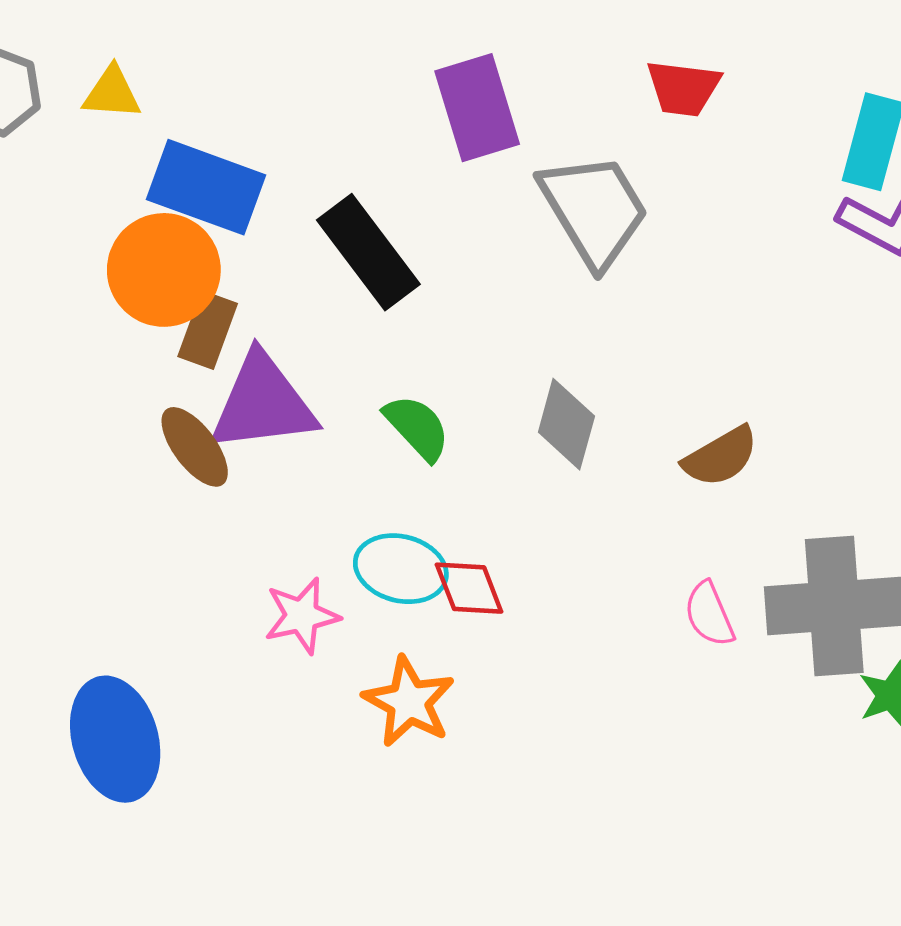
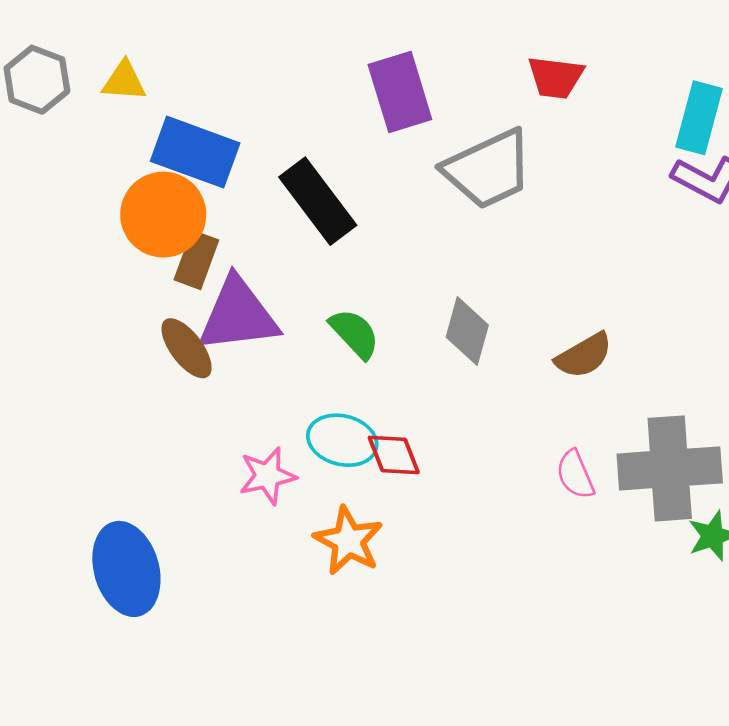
gray trapezoid: (594, 210) -> (488, 169), turned 96

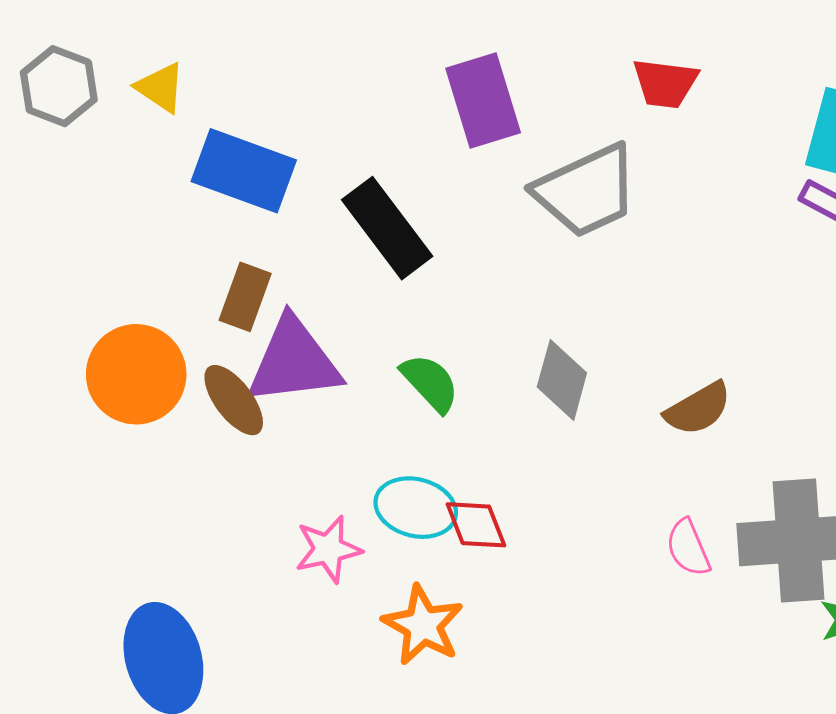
yellow triangle: (124, 81) -> (161, 88), turned 30
orange circle: (163, 215) -> (136, 374), moved

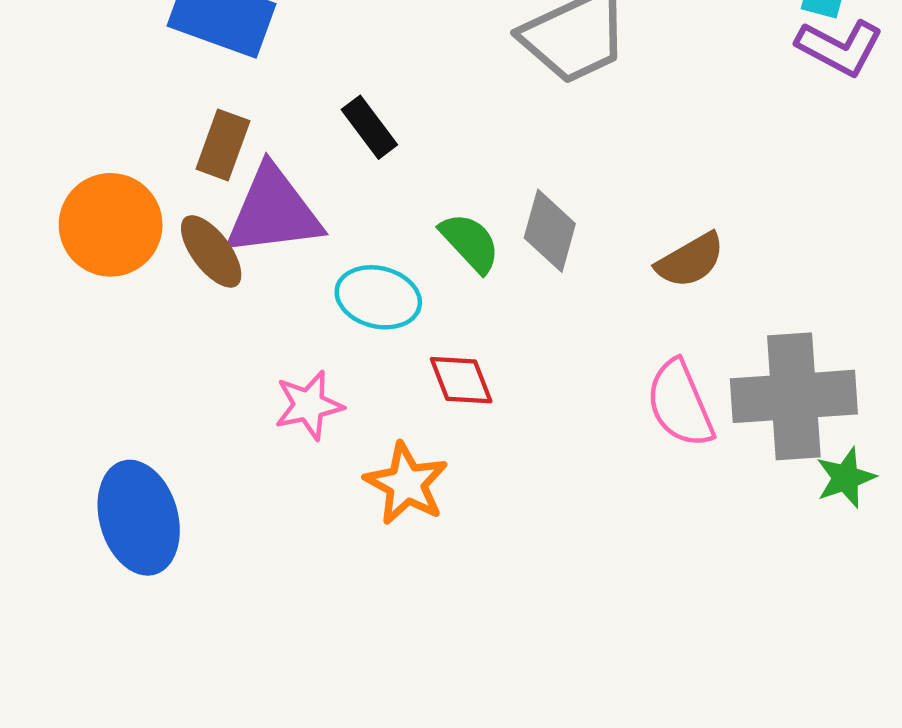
black rectangle: (387, 228) -> (369, 127), moved, size x0.6
green semicircle: (430, 383) -> (470, 243), moved
cyan ellipse: (416, 508) -> (378, 297), moved
pink semicircle: (688, 548) -> (680, 404), size x1.5

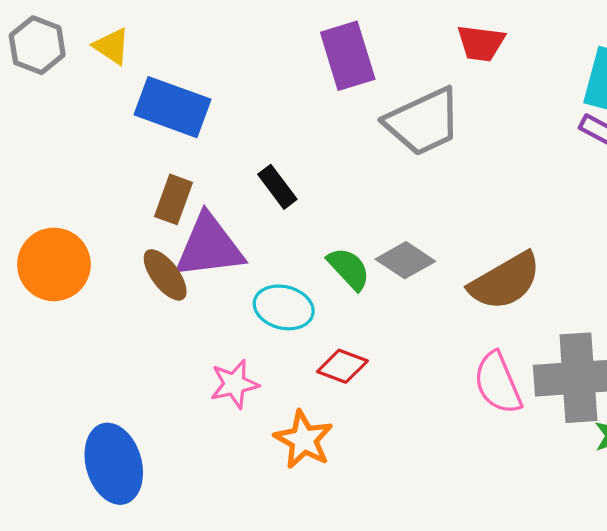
orange circle: (111, 225) -> (54, 264), moved
gray diamond: (550, 231) -> (405, 260), turned -72
brown semicircle: (690, 260) -> (505, 281), size x1.5
red diamond: (461, 380) -> (342, 366), turned -48

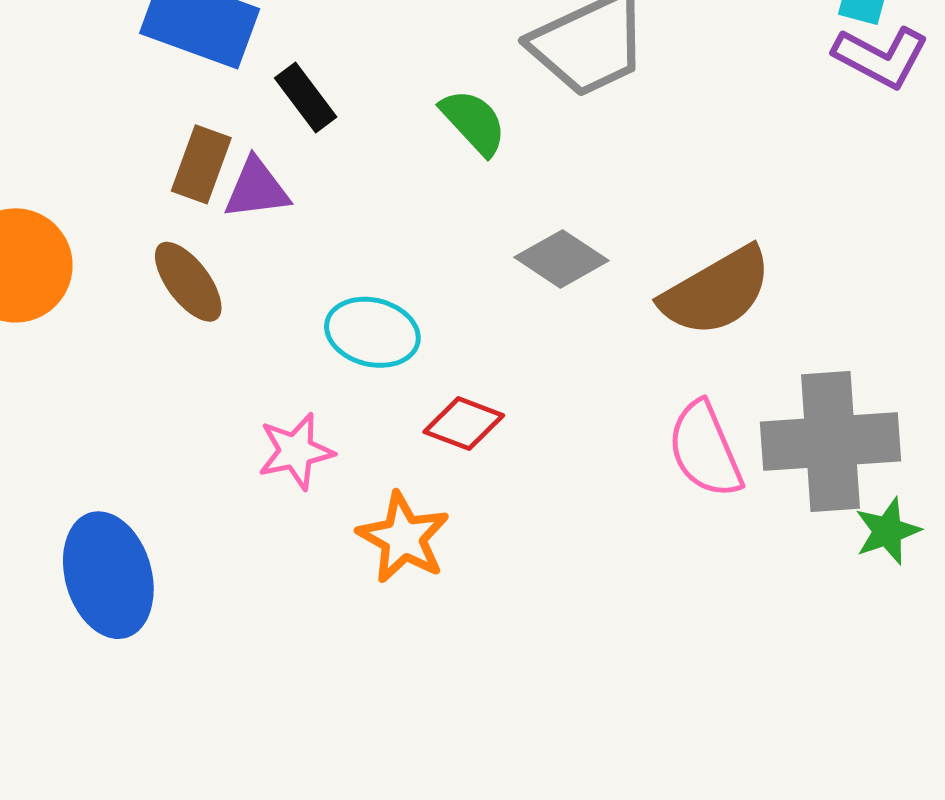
black rectangle: (277, 187) -> (306, 98), moved
purple triangle: (209, 247) -> (257, 189), moved, size x0.6
green semicircle: (349, 269) -> (473, 122), moved

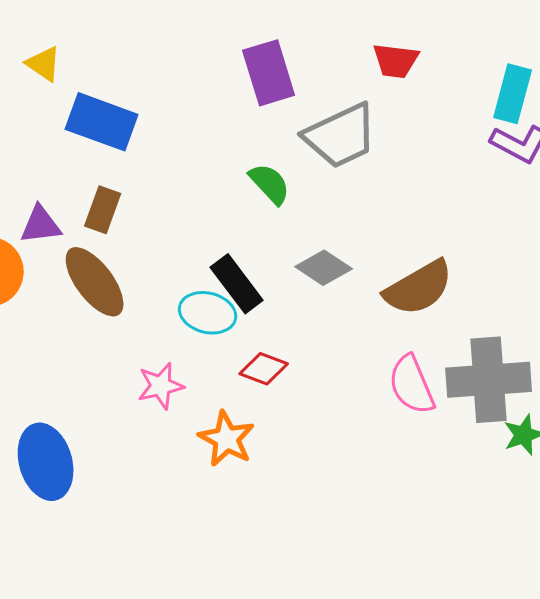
black rectangle: (306, 98) -> (237, 284), moved, size x1.4
purple triangle: (257, 189) -> (41, 225), moved
brown ellipse: (188, 282) -> (95, 282), size x1.4

